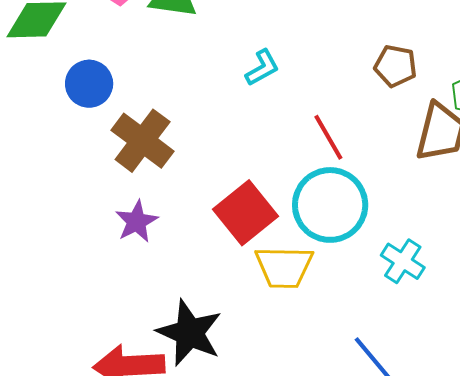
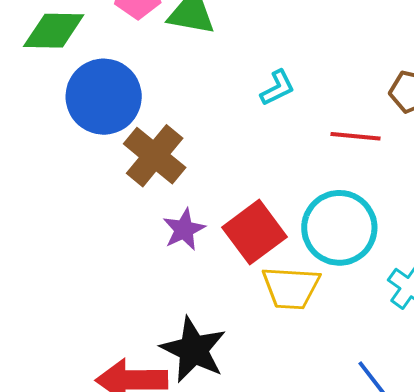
blue circle: (89, 84) -> (104, 97), size x1.6
red line: (328, 137) -> (356, 136), moved, turned -57
purple star: (137, 222) -> (184, 230), moved

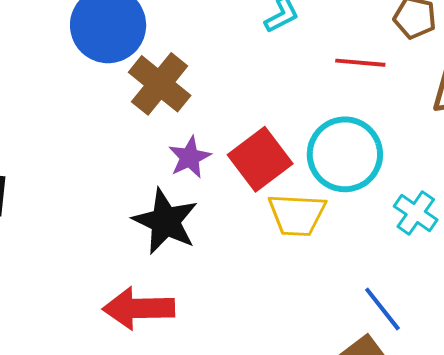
black star: (193, 350) -> (165, 221), moved

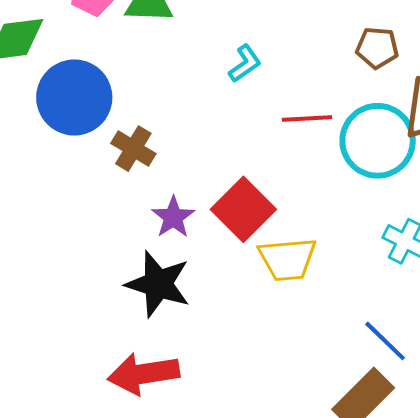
red line: (360, 63) -> (307, 119), moved
brown cross: (160, 84) -> (133, 149), size x0.7
cyan circle: (345, 154) -> (378, 141), moved

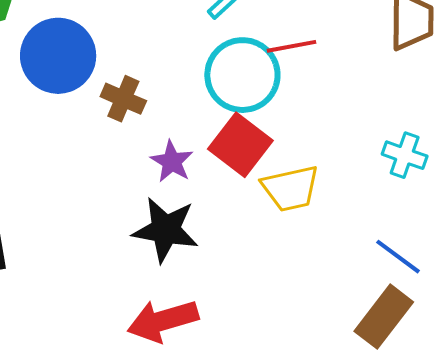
cyan circle: (378, 141) -> (242, 75), moved

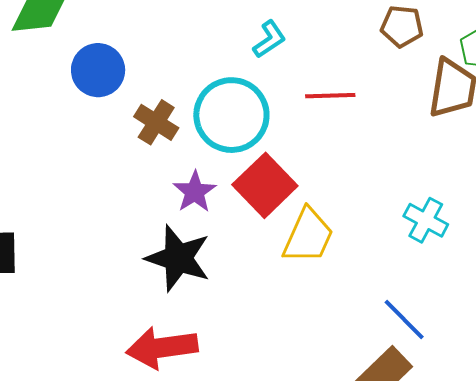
blue circle: (58, 56) -> (98, 70), size x0.7
cyan circle: (242, 75) -> (231, 115), moved
yellow trapezoid: (291, 188) -> (308, 236), turned -62

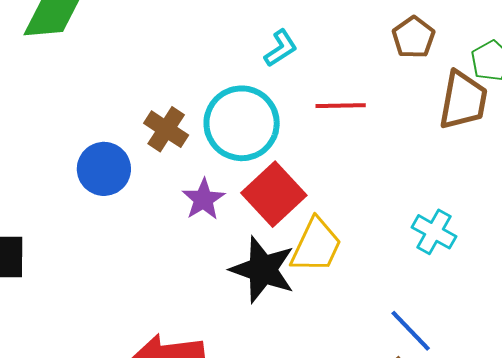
brown pentagon: (402, 26) -> (413, 37), turned 30
blue circle: (98, 70) -> (104, 169), moved
black star: (178, 258) -> (263, 270), moved

